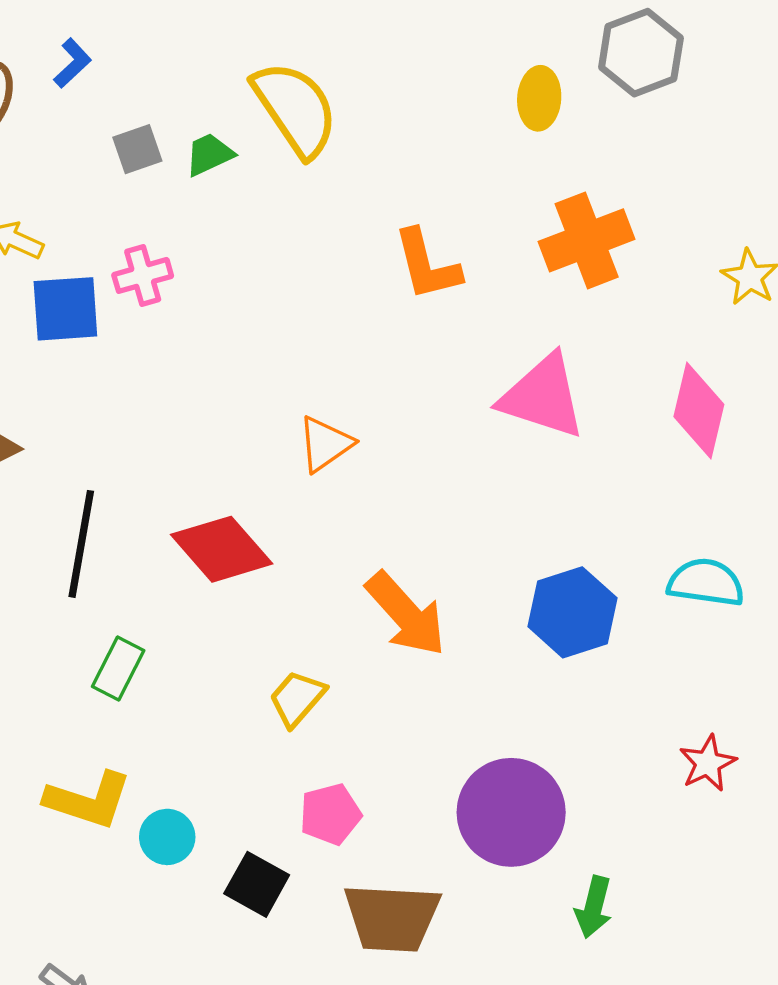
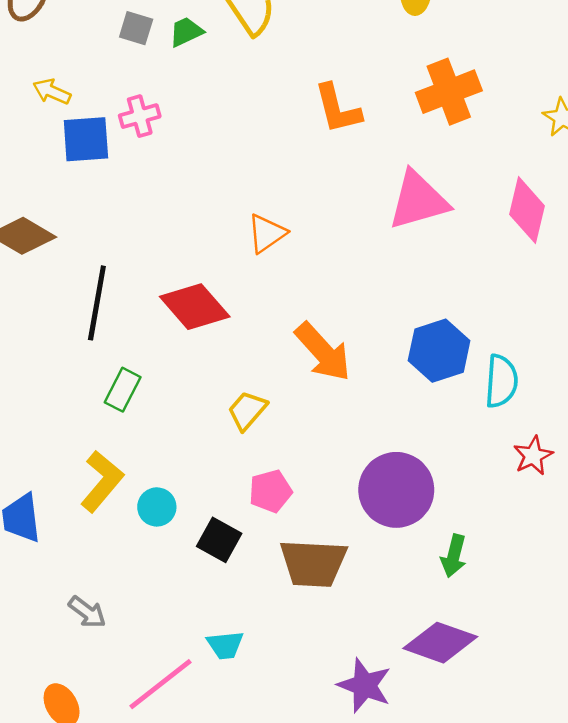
gray square: (137, 149) -> (136, 28), turned 36
pink triangle: (543, 397) -> (418, 200), turned -34
cyan semicircle: (706, 583) -> (501, 381), moved, turned 86
yellow L-shape: (88, 800) -> (102, 481), turned -68

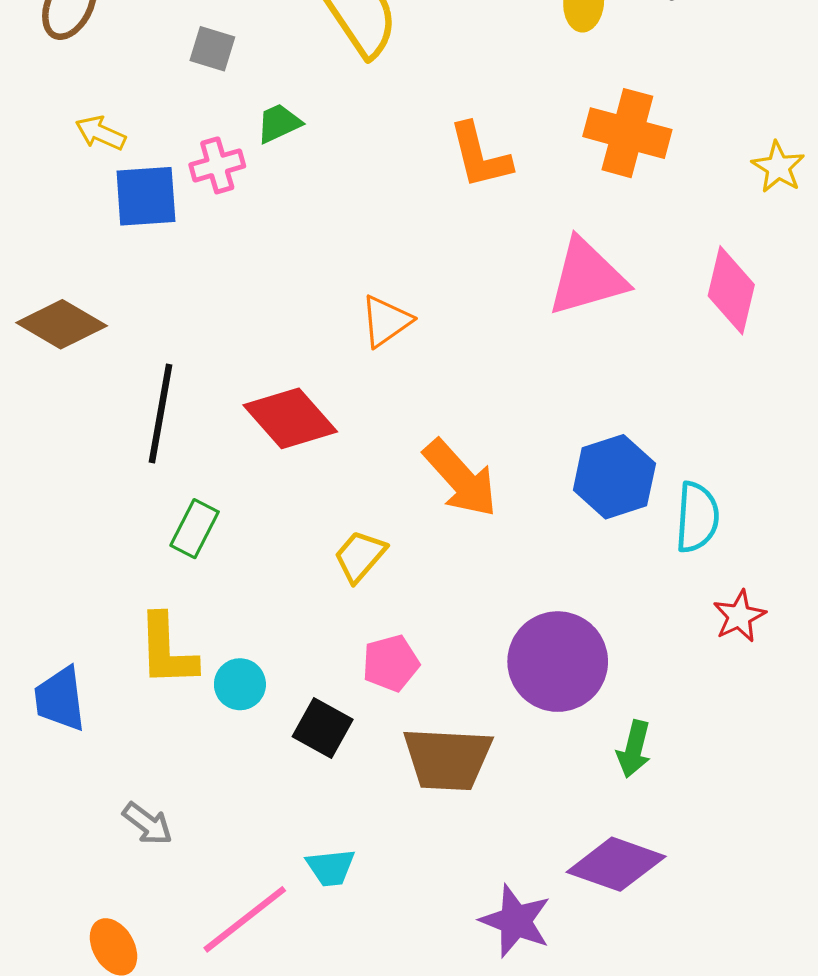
green trapezoid: (186, 32) -> (279, 123), moved
orange cross: (449, 92) -> (627, 133), turned 36
yellow L-shape: (102, 481) -> (167, 650), turned 138

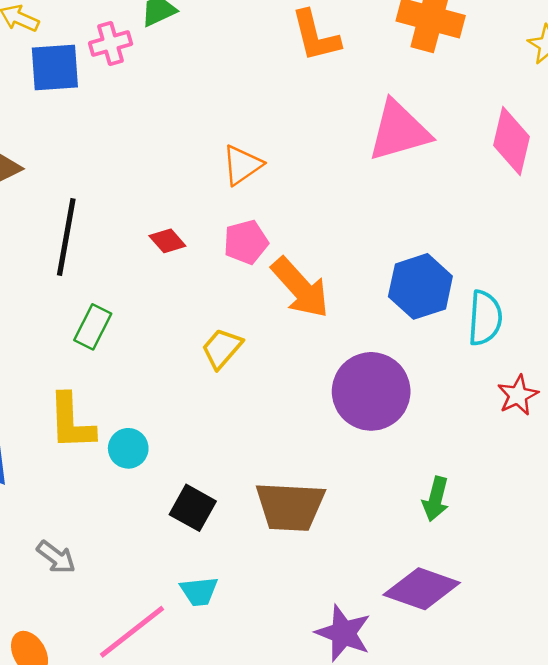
red diamond: (290, 418) -> (167, 241), size x0.5
purple circle: (558, 662) -> (371, 391), moved
pink pentagon: (391, 663) -> (246, 242), moved
black square: (323, 728) -> (193, 508), moved

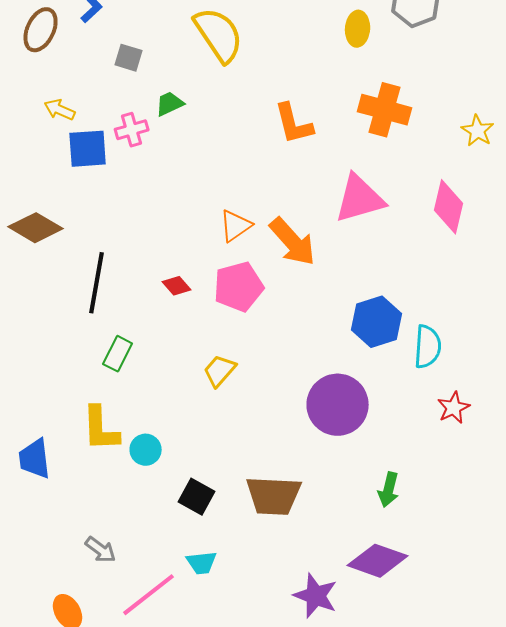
pink pentagon: (246, 242) -> (239, 287), size x1.4
orange arrow: (300, 288) -> (293, 242), moved
gray arrow: (56, 557) -> (101, 550), moved

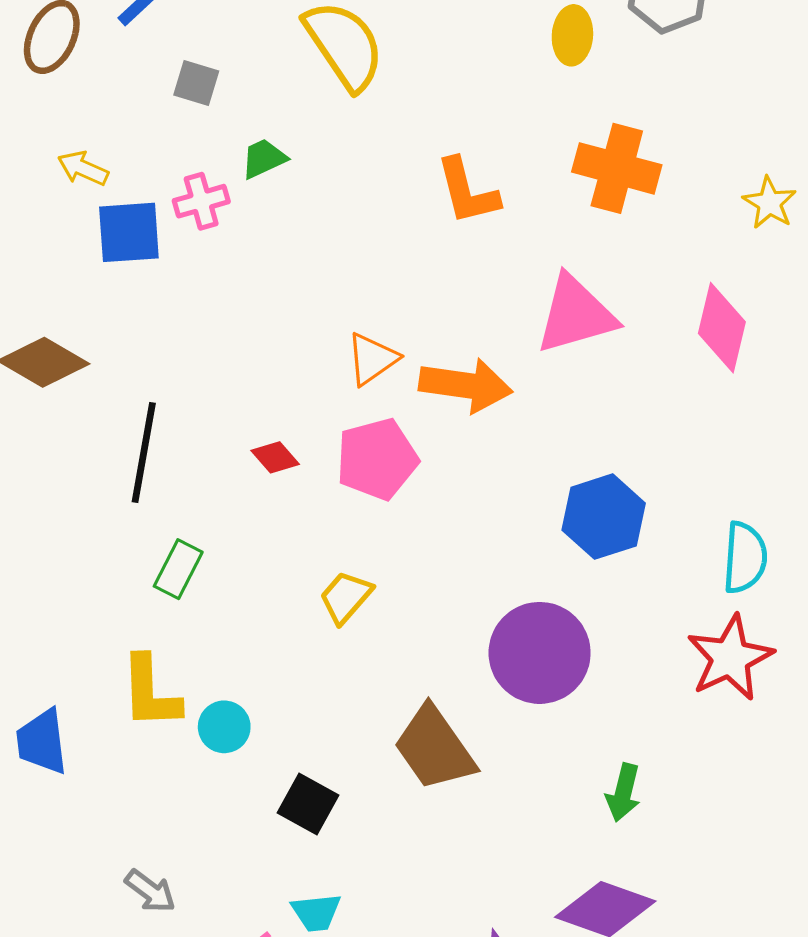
orange arrow: (293, 242) -> (466, 385), turned -40
cyan semicircle: (428, 347) -> (745, 558), moved
red star: (454, 408) -> (730, 658), size x1.6
brown trapezoid: (274, 496) -> (434, 748), moved, turned 52

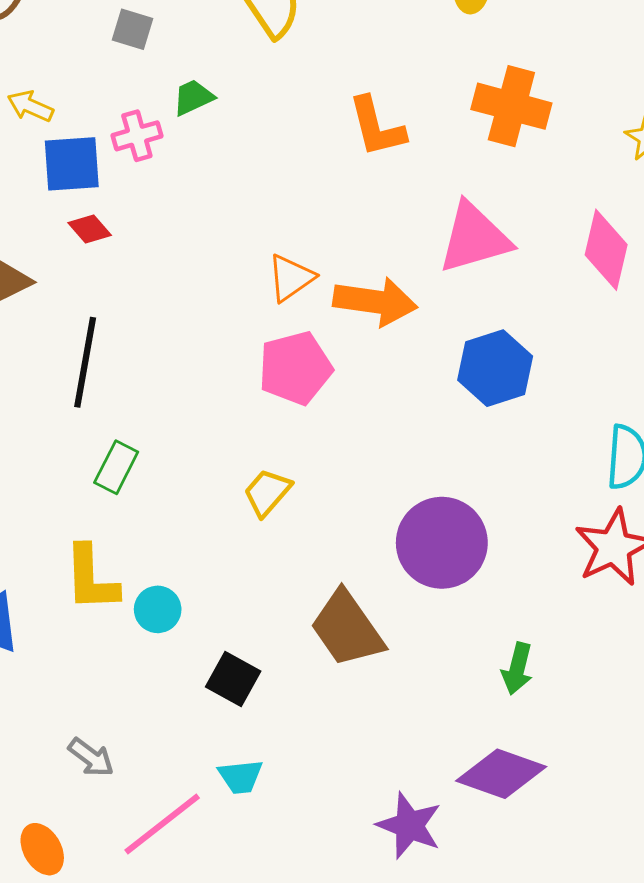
red diamond: (275, 457) -> (90, 229), moved
blue hexagon: (604, 517) -> (495, 368), moved

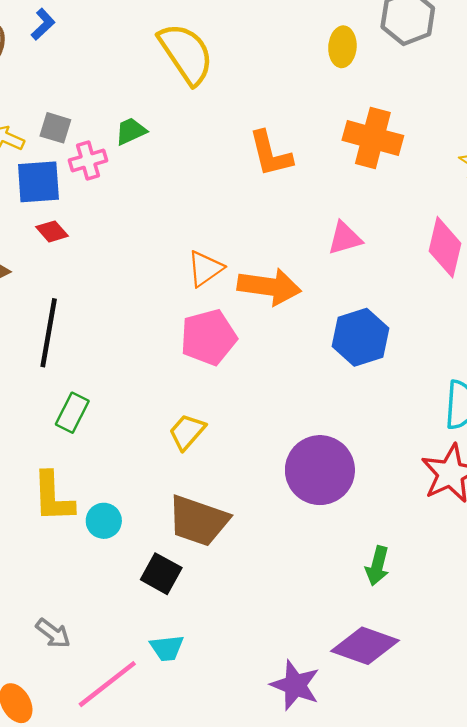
gray square: (132, 29) -> (55, 128), moved
pink triangle: (474, 238) -> (345, 238), size x0.6
brown trapezoid: (347, 629) -> (198, 521), moved, turned -36

